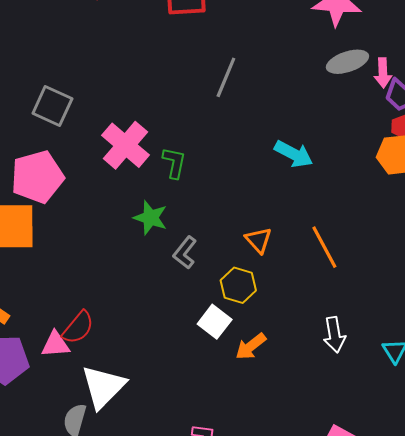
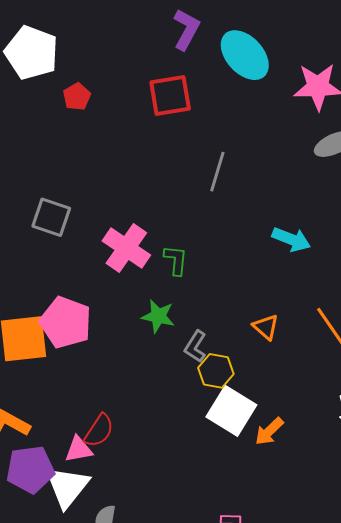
pink pentagon: (37, 177) -> (66, 322), moved, turned -30
yellow hexagon: (238, 285) -> (216, 371), moved
white square: (215, 322) -> (231, 411), size x1.5
white triangle: (103, 387) -> (67, 487), moved

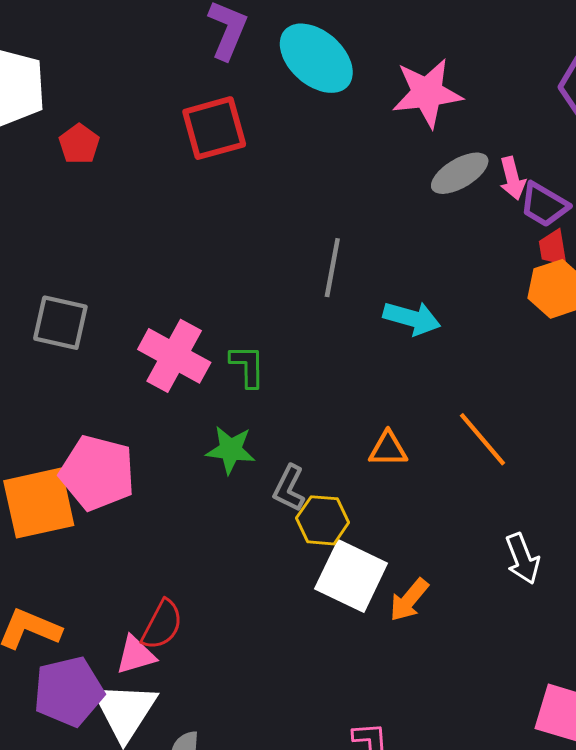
gray line: (217, 172) -> (332, 268), moved
orange triangle: (266, 327) -> (388, 449), turned -36

